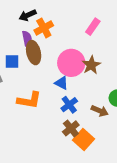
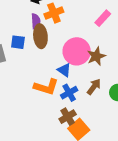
orange L-shape: (29, 100) -> (46, 87), moved
brown arrow: (100, 111) -> (94, 87), moved, turned -84

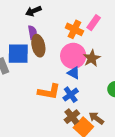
orange cross: (54, 13) -> (74, 29), moved, turned -36
blue square: (18, 42) -> (18, 54), size x1.6
blue triangle: (64, 70) -> (74, 73), moved
brown arrow: (94, 87) -> (96, 118), moved, turned -84

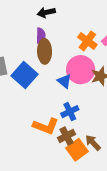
blue square: (18, 54) -> (25, 75), moved, turned 30
blue triangle: (74, 73) -> (64, 81), moved
orange L-shape: (49, 92) -> (46, 126), moved

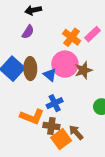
purple semicircle: (41, 36) -> (28, 32), turned 32
brown ellipse: (45, 51) -> (30, 69), moved
brown cross: (66, 136) -> (51, 126), turned 35

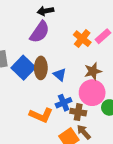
purple semicircle: (28, 32) -> (40, 32), size x1.6
pink circle: (65, 64) -> (92, 93), moved
brown cross: (51, 126) -> (78, 112), moved

